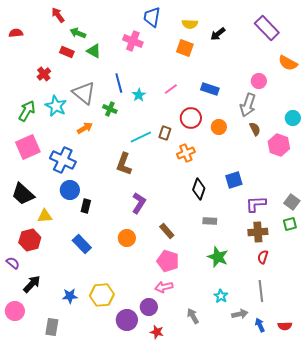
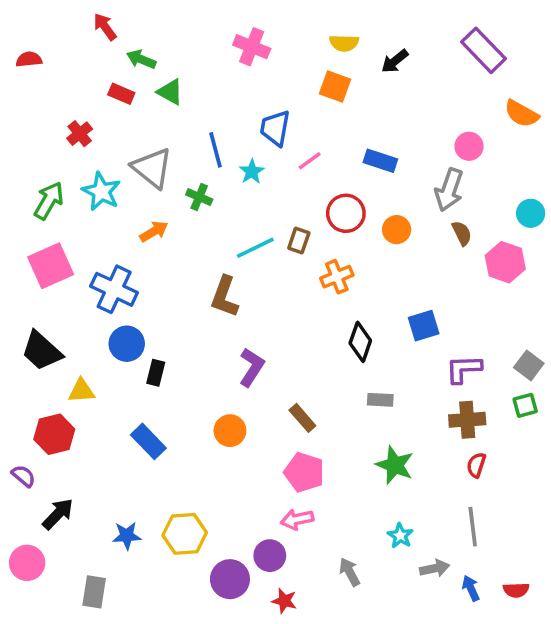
blue trapezoid: (152, 17) -> (275, 128), moved
pink cross: (133, 41) -> (252, 47), moved

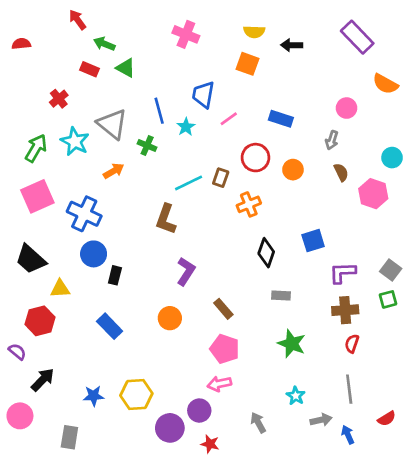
black arrow: (395, 61) -> (292, 45), turned 40
gray arrow: (449, 190) -> (332, 140), size x0.6
red semicircle: (516, 590) -> (387, 419), moved, turned -30

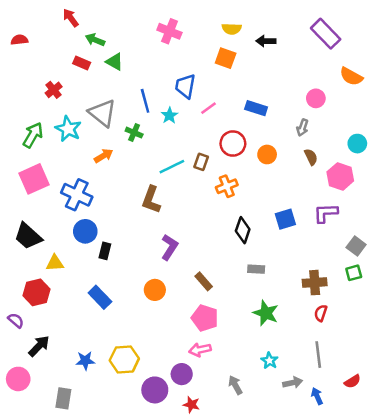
purple L-shape: (342, 273) -> (326, 213), moved

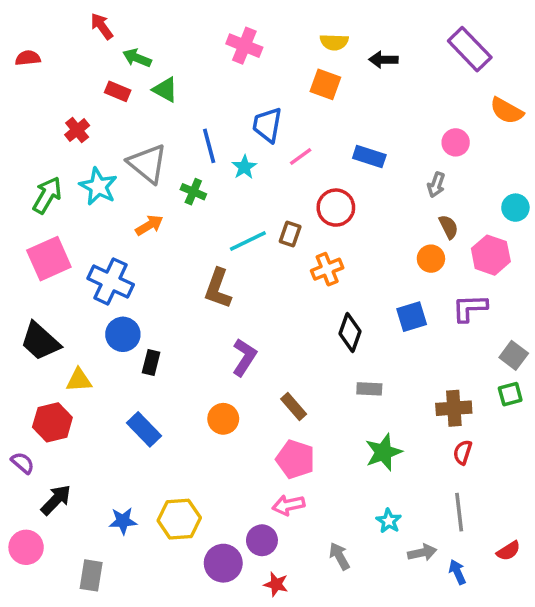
orange circle: (267, 154) -> (431, 259), moved
green star: (266, 313) -> (383, 452), turned 30

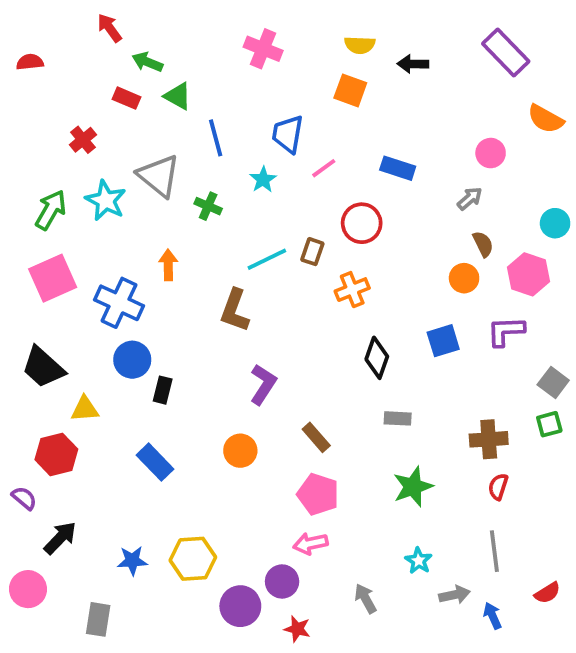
blue line: (209, 146) -> (216, 138), moved
gray arrow: (436, 185) -> (470, 199), turned -150
orange arrow: (149, 225) -> (168, 265), moved, turned -60

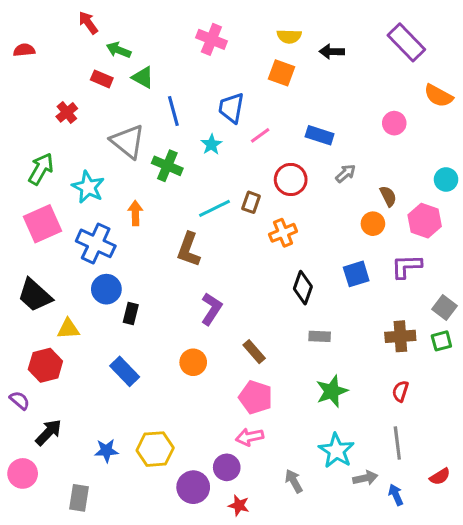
gray arrow: (470, 199) -> (346, 173), moved
cyan star: (106, 200) -> (88, 187), moved
green cross: (208, 206) -> (167, 166), size x1.4
brown cross: (489, 439) -> (400, 336), moved
cyan star: (419, 561) -> (336, 451), size x1.6

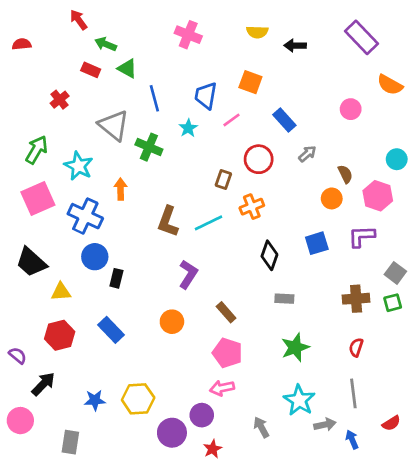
orange square: (282, 73) -> (250, 82), moved
blue rectangle: (320, 135) -> (284, 120), turned 30
cyan line: (215, 208) -> (209, 223), moved
red hexagon: (45, 365) -> (60, 335), moved
red star: (239, 505) -> (213, 449), turned 30

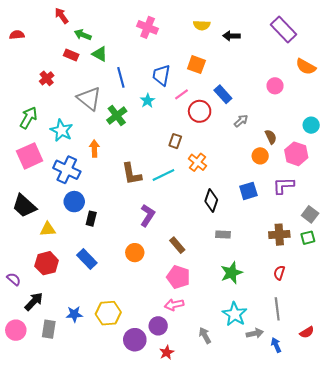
green cross: (149, 147) -> (117, 116), turned 30
red circle: (259, 159) -> (200, 111), moved
orange cross: (252, 207) -> (197, 162), turned -30
brown L-shape: (168, 221) -> (132, 174), turned -30
gray rectangle: (70, 442) -> (49, 329), moved

